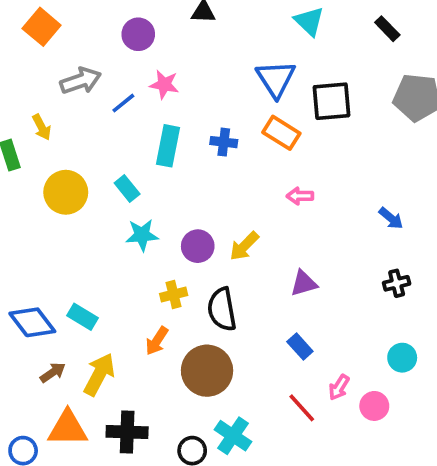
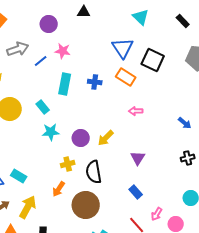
black square: (332, 101) -> (153, 60), turned 30
purple triangle: (304, 283) -> (138, 158), turned -42

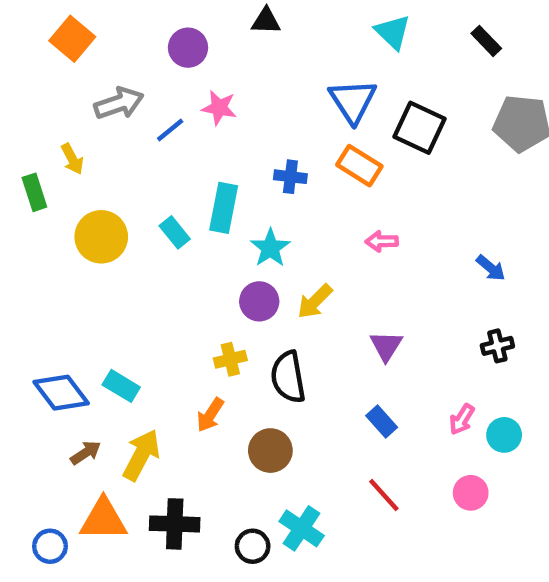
cyan rectangle: (65, 84) -> (224, 208), moved
cyan star: (51, 132) -> (270, 248), moved, turned -30
brown circle: (86, 205) -> (270, 451), size x0.7
pink arrow: (157, 214) -> (462, 419), moved

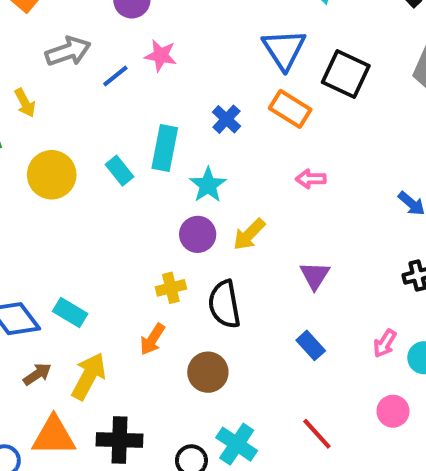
blue cross: (290, 177) -> (226, 119), turned 36
red line: (384, 495) -> (317, 434), moved

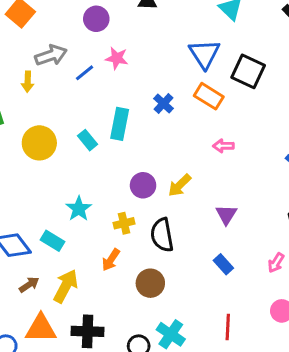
yellow arrow: (25, 103) -> (28, 82), moved, turned 30
cyan star: (208, 185) -> (79, 209), moved
red line: (317, 434) -> (228, 327), turned 45

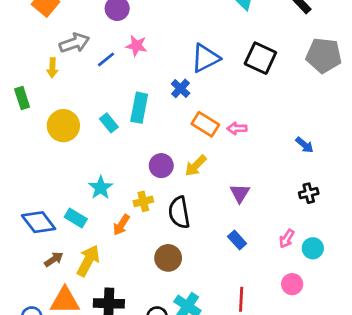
blue triangle: (204, 54) -> (205, 58), moved, turned 36
orange rectangle: (209, 96) -> (205, 124), moved
orange arrow: (111, 260) -> (121, 225), moved

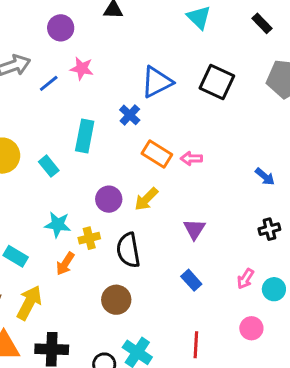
cyan rectangle: (109, 123) -> (49, 166), moved
cyan star: (101, 188) -> (58, 225), moved, turned -30

